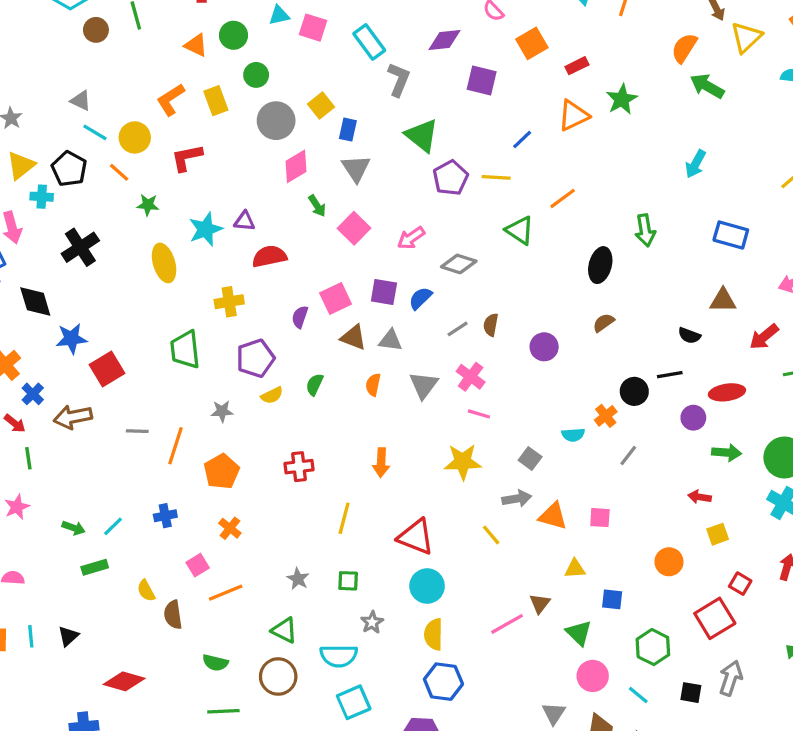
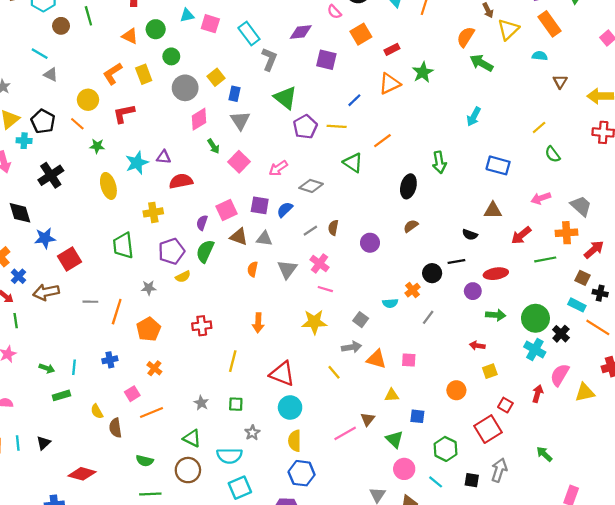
cyan line: (95, 132) -> (40, 54), moved
green semicircle: (315, 385) -> (205, 251), moved, size x1.5
cyan line: (113, 526) -> (74, 367), turned -40

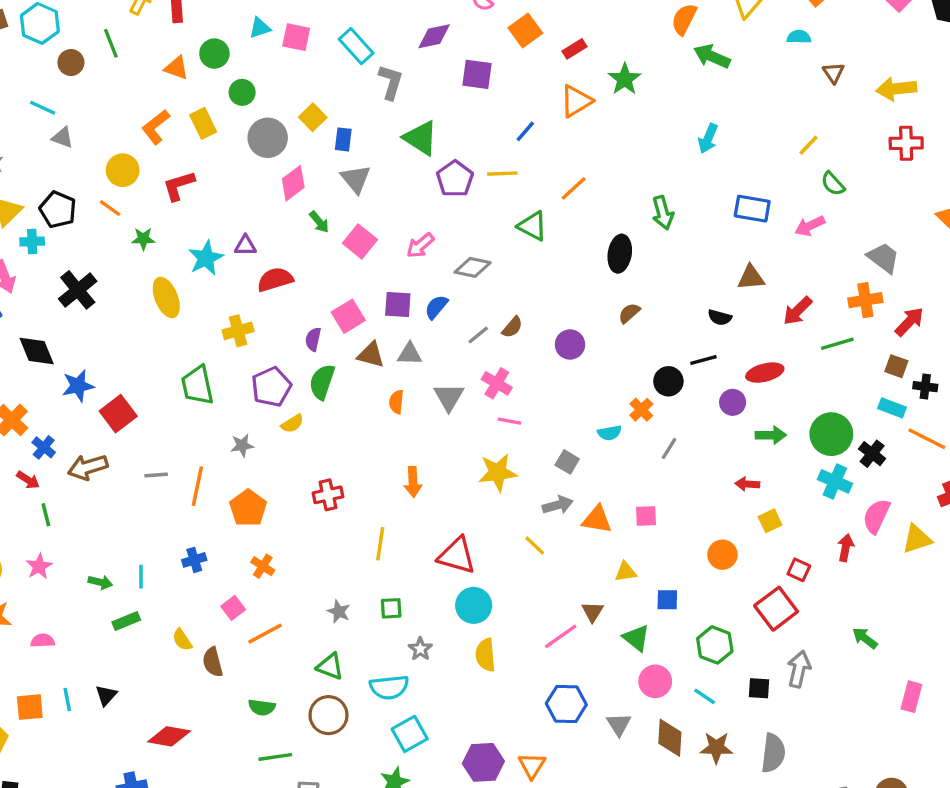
pink arrow: (541, 198) -> (810, 226), moved
brown semicircle: (333, 228) -> (512, 327), turned -144
blue hexagon: (302, 473) -> (566, 704), moved

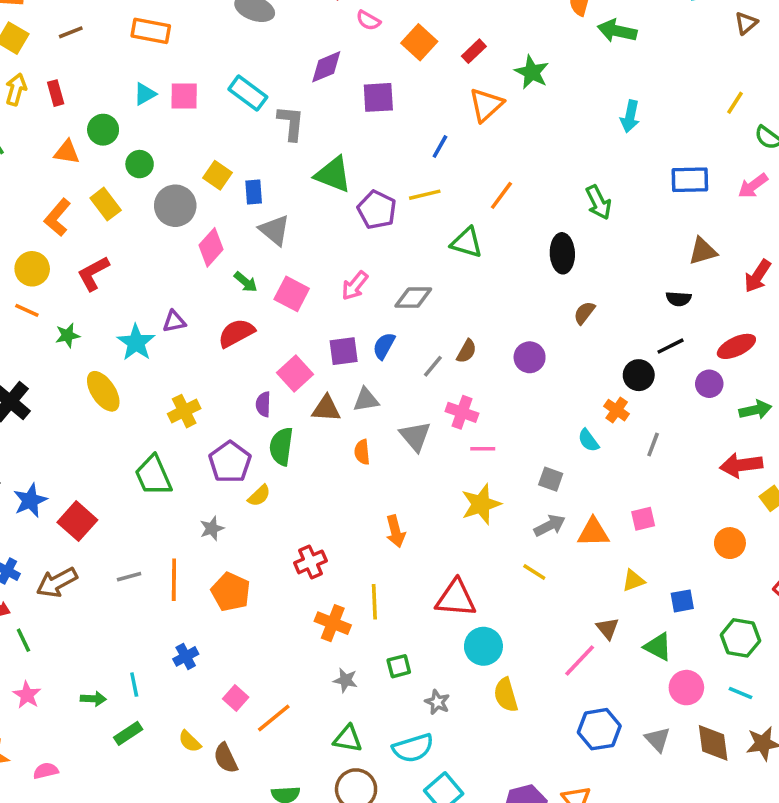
brown triangle: (833, 73) -> (746, 23), turned 35
red semicircle: (275, 279) -> (236, 333), moved
cyan semicircle: (610, 433) -> (588, 440), turned 75
red arrow: (747, 484) -> (741, 465), size x1.6
orange cross: (263, 566) -> (333, 623), moved, size x1.4

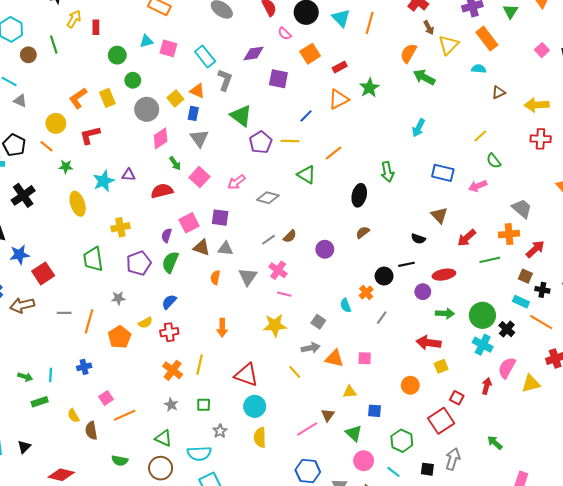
orange triangle: (67, 152) -> (197, 91), moved
brown triangle: (703, 251) -> (439, 215), turned 48
blue semicircle: (384, 346) -> (169, 302), moved
yellow semicircle: (259, 496) -> (145, 323), moved

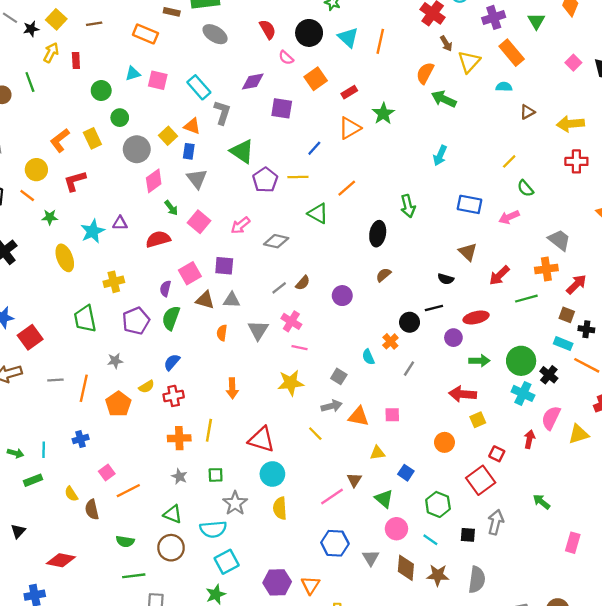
orange cross: (173, 370) -> (179, 438), turned -36
blue square: (374, 411) -> (406, 473), turned 32
gray star: (220, 431) -> (235, 503), size x1.5

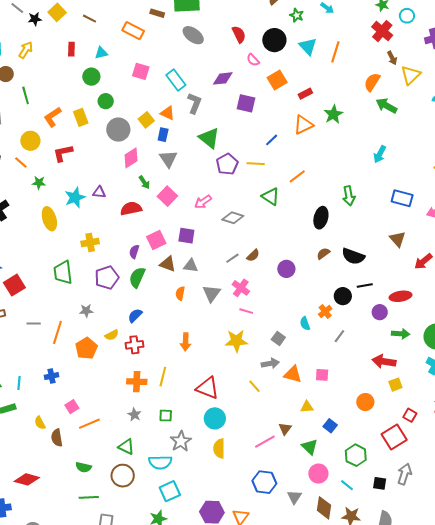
brown line: (94, 24) -> (90, 19), turned 32
yellow arrow: (51, 53) -> (26, 50), moved
cyan triangle: (133, 73) -> (101, 53), moved
green line: (30, 82) -> (26, 95), moved
black semicircle: (446, 279) -> (353, 256), moved, size x1.6

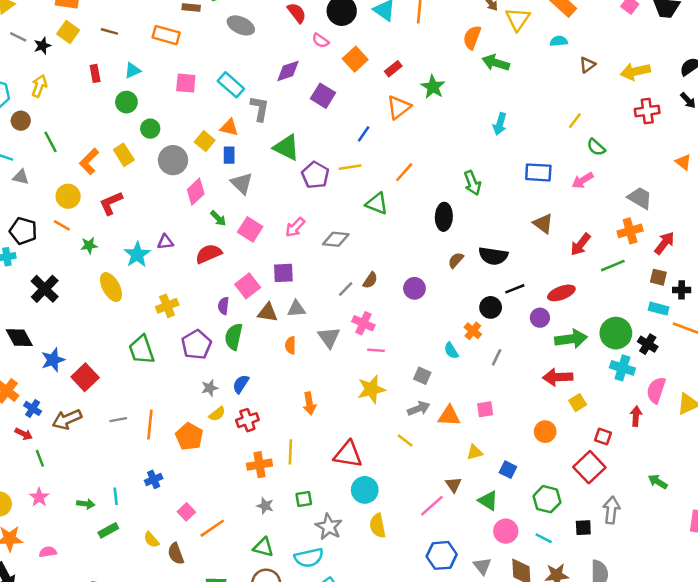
purple square: (246, 103) -> (323, 96), turned 30
gray star: (86, 311) -> (210, 388), moved
green arrow: (401, 334) -> (571, 339), size x1.4

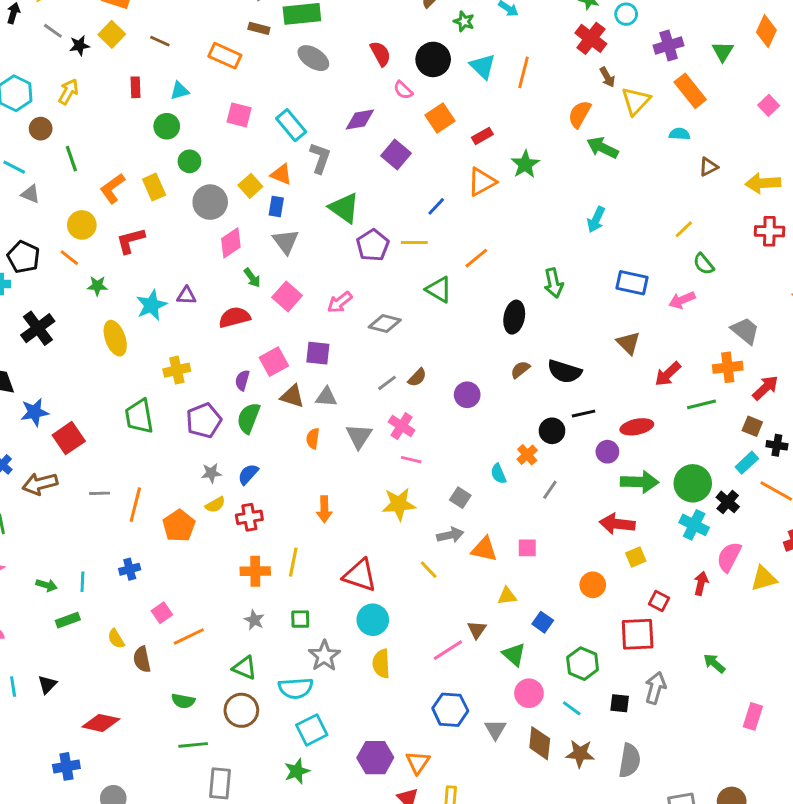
cyan rectangle: (659, 309) -> (747, 463), turned -66
red square: (589, 467) -> (638, 634), turned 32

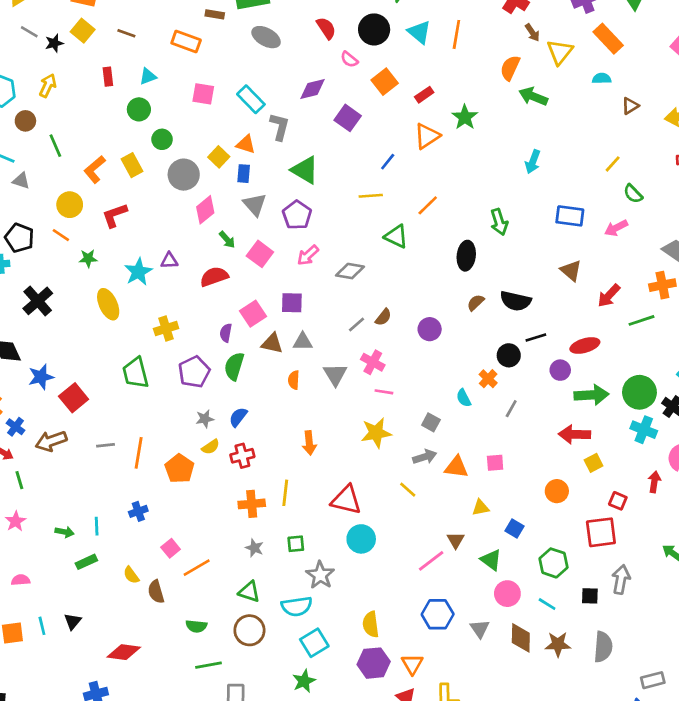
purple pentagon: (373, 245) -> (297, 215), moved
yellow semicircle: (381, 664) -> (371, 624), moved

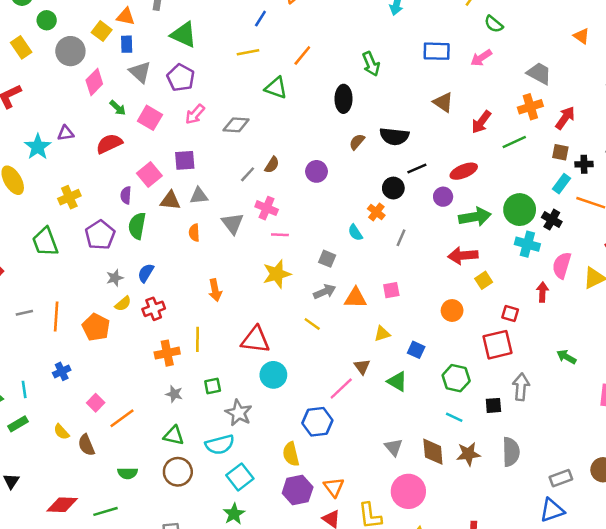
pink circle: (507, 594) -> (408, 491), moved, size x1.4
blue hexagon: (438, 614) -> (317, 422), moved
green line: (209, 665) -> (105, 511), moved

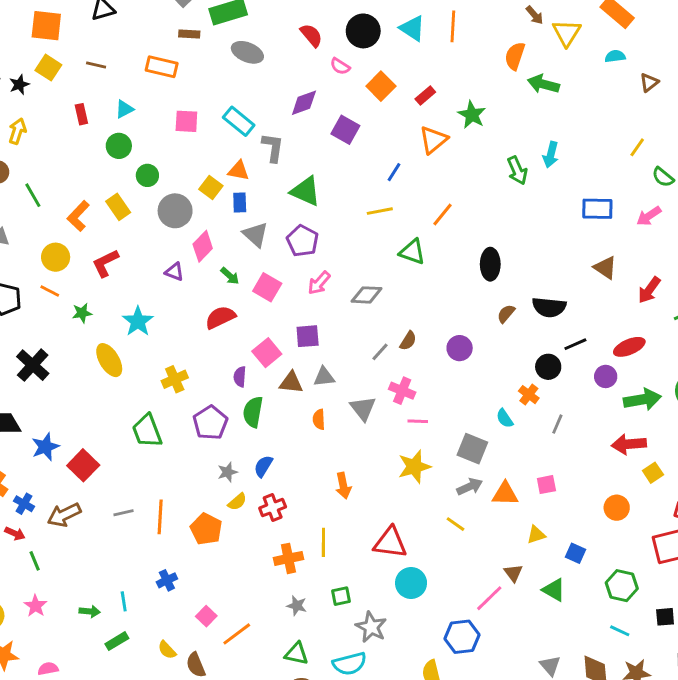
green arrow: (371, 64) -> (517, 170), moved
purple triangle: (66, 133) -> (174, 272), moved, turned 30
gray square: (327, 259) -> (472, 449), size x1.5

